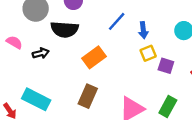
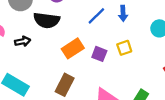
blue arrow: (143, 30) -> (123, 13), moved
purple square: (166, 66) -> (99, 54), moved

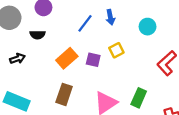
black semicircle: (47, 20) -> (38, 35), size x0.6

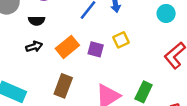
cyan circle: (148, 27) -> (166, 13), moved
black arrow: (17, 59) -> (34, 47), moved

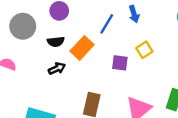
orange rectangle: (67, 47) -> (82, 48), moved

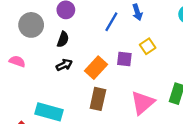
black semicircle: (56, 42) -> (63, 39), turned -63
orange rectangle: (82, 48) -> (96, 68), moved

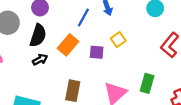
black semicircle: (63, 39) -> (38, 35), size x1.5
orange rectangle: (96, 68) -> (68, 45), moved

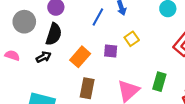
orange rectangle: (68, 45) -> (80, 57), moved
black arrow: (40, 60) -> (44, 57), moved

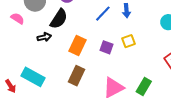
pink semicircle: (12, 55) -> (17, 18), moved
orange rectangle: (80, 57) -> (77, 46), turned -30

